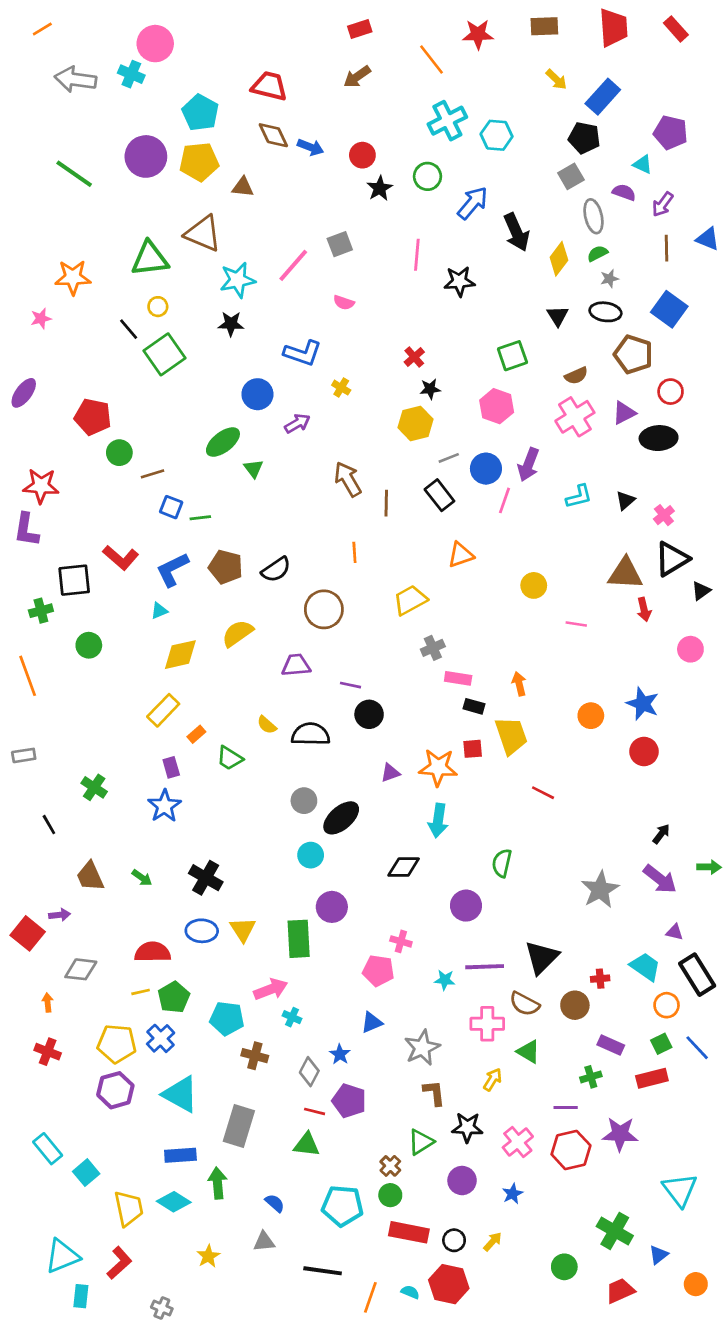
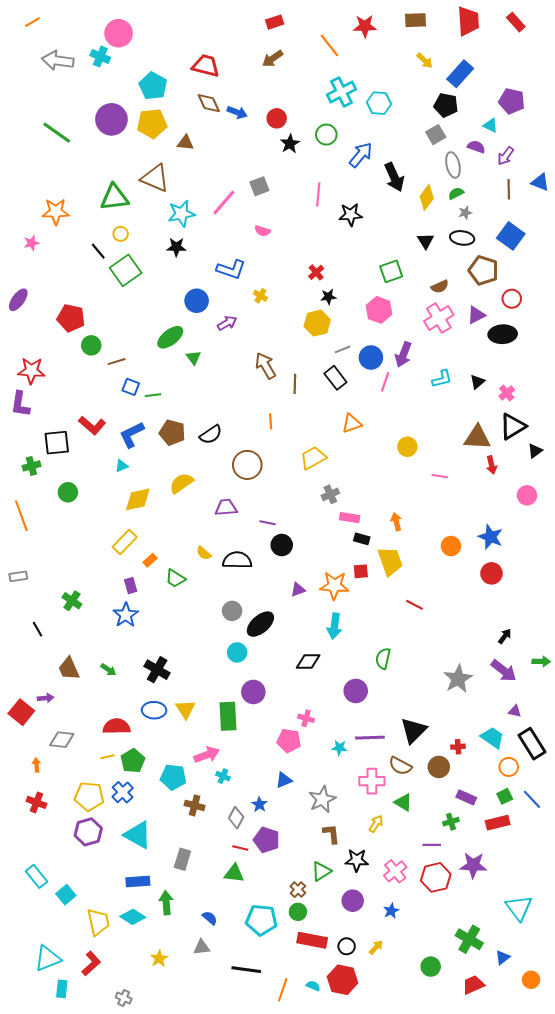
gray rectangle: (239, 1126) -> (182, 859), size x0.7

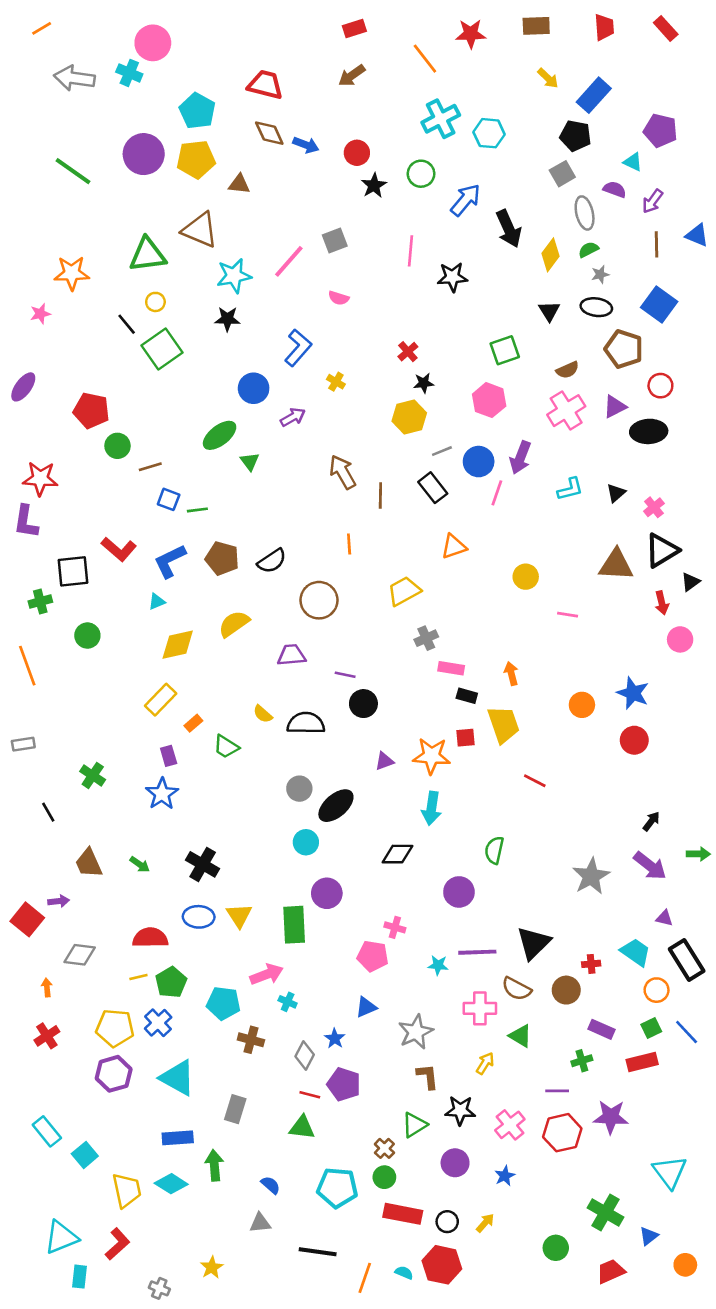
red trapezoid: (468, 21) -> (604, 27), size x0.7
blue L-shape: (231, 269) -> (298, 348), turned -68
red arrow: (491, 465) -> (662, 603), moved
red cross: (36, 802) -> (47, 1036), turned 36
yellow star: (159, 958) -> (212, 1267), moved

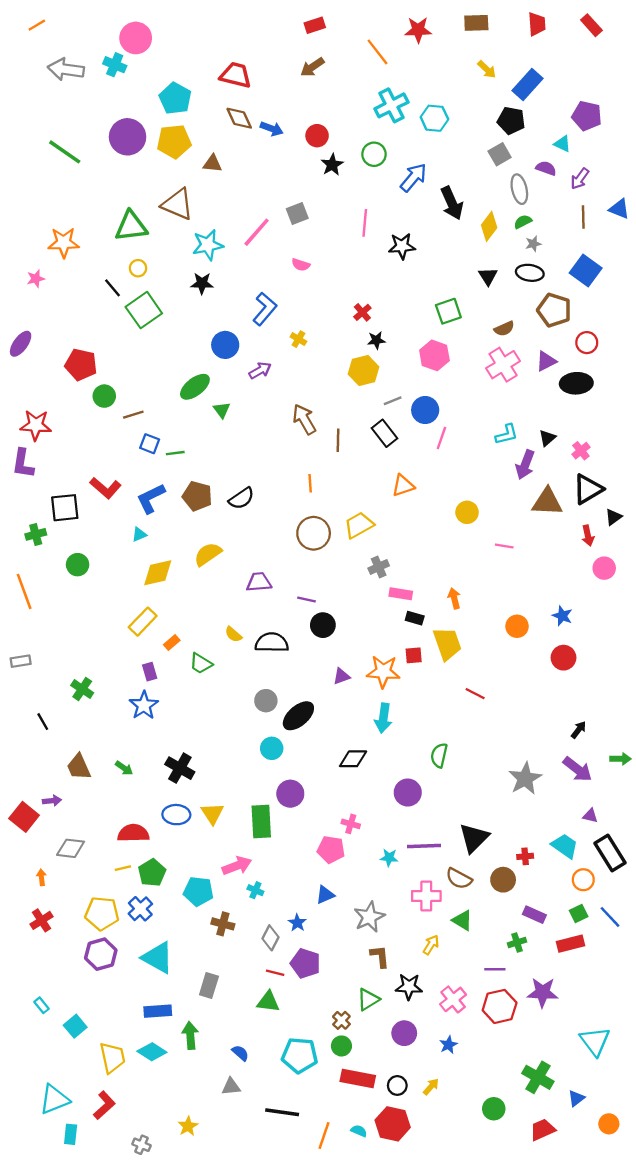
purple arrow: (520, 458) -> (525, 465), moved
brown circle: (319, 600) -> (314, 533), moved
blue star: (633, 693) -> (562, 616), size x0.7
cyan rectangle: (47, 1131) -> (41, 1005), size x0.6

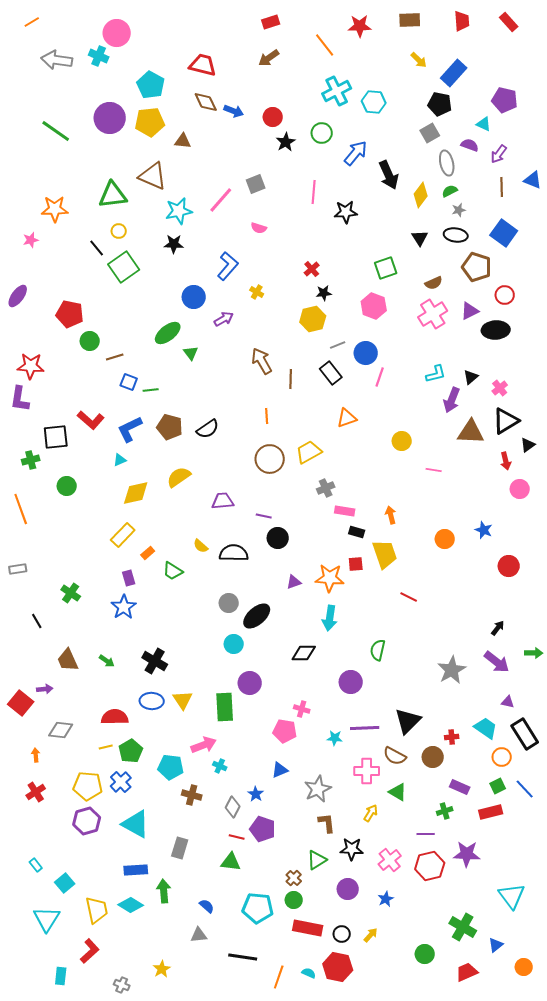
red circle: (564, 658) -> (509, 566), moved
cyan triangle: (54, 1099) -> (47, 919), moved, turned -36

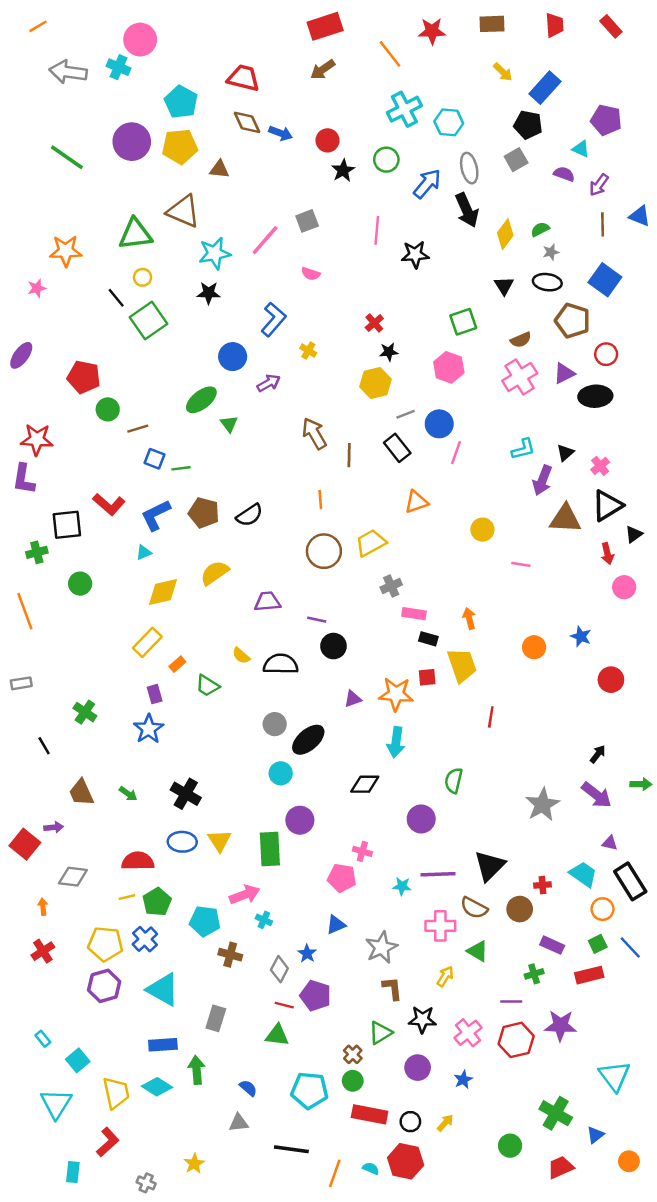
red rectangle: (271, 22) -> (325, 26), size x1.6
gray ellipse: (447, 163) -> (469, 168), moved
red line: (409, 597) -> (491, 717), turned 72

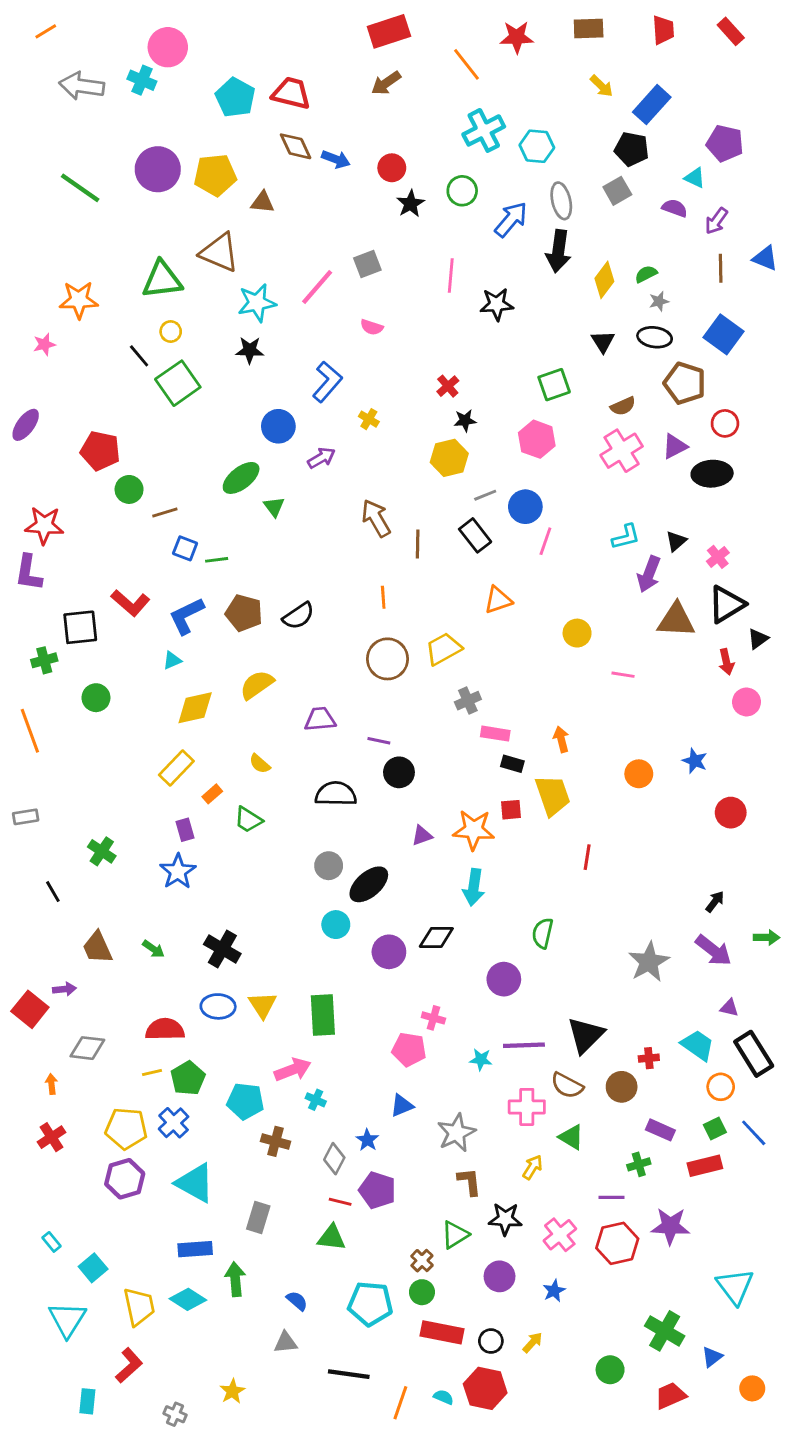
cyan pentagon: (181, 102) -> (235, 97), moved
black arrow: (467, 210) -> (558, 251), turned 32
yellow semicircle: (241, 656) -> (260, 764), moved
purple circle: (300, 820) -> (389, 952), moved

